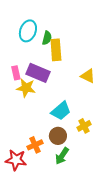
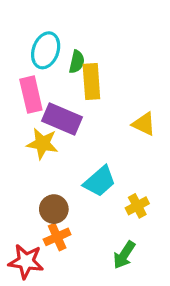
pink rectangle: (16, 73) -> (31, 95), moved, size x1.5
brown circle: (58, 136) -> (54, 209), moved
green arrow: (62, 156) -> (124, 255), moved

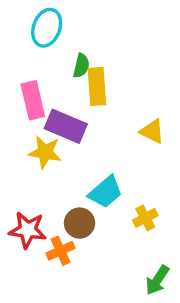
cyan ellipse: (46, 50) -> (47, 28), moved
brown circle: (54, 209) -> (80, 223), moved
green arrow: (124, 255) -> (157, 280), moved
red star: (26, 261) -> (28, 230), moved

